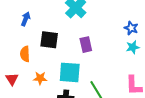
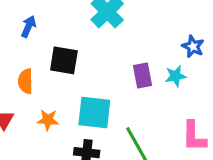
purple rectangle: (86, 45) -> (143, 75), moved
cyan star: (133, 47) -> (176, 76), moved

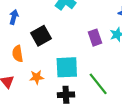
black square: (64, 60) -> (41, 36), turned -30

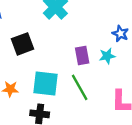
green line: (98, 84) -> (80, 87), moved

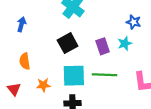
black square: (23, 44) -> (68, 43), moved
green line: (80, 87) -> (104, 75), turned -50

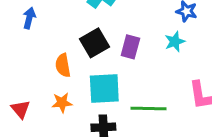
purple rectangle: (103, 46) -> (130, 47), moved, turned 35
orange semicircle: (25, 61) -> (63, 65), moved
green line: (104, 75) -> (149, 108), moved

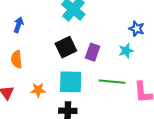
orange semicircle: (63, 65) -> (17, 59), moved
green line: (149, 108) -> (112, 82), moved

